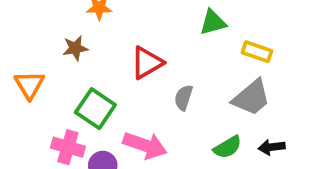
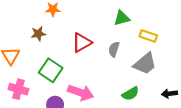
gray semicircle: (184, 98) -> (114, 49), moved
pink cross: (68, 147) -> (18, 89), moved
black arrow: (272, 147) -> (169, 94), moved

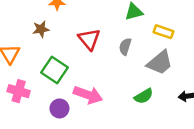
red triangle: (82, 43) -> (89, 39), turned -40

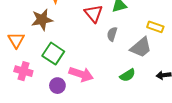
brown star: (41, 29) -> (42, 20), size x1.5
yellow rectangle: (164, 32) -> (155, 27), moved
red triangle: (89, 39) -> (94, 13), moved

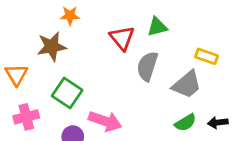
gray semicircle: (112, 34) -> (147, 66), size x1.5
pink cross: (23, 71) -> (26, 117), turned -30
green semicircle: (127, 75) -> (185, 123), moved

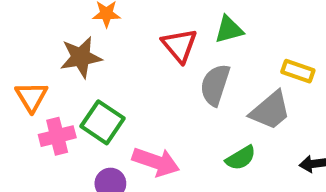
pink cross: (26, 117) -> (57, 136), moved
green semicircle: (185, 123) -> (241, 158), moved

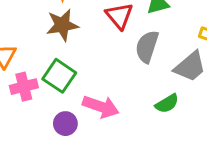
brown star: (81, 57) -> (62, 25), moved

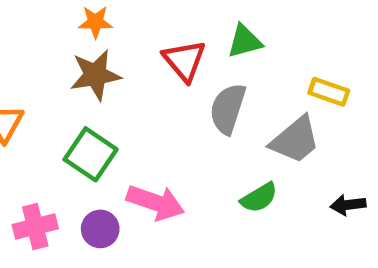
pink cross: (24, 87) -> (35, 227), moved

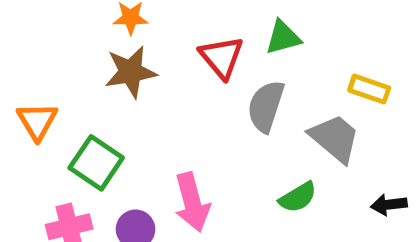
gray trapezoid: (295, 140) -> (335, 138), turned -100
green square: (91, 154) -> (96, 163), moved
pink arrow: (156, 202) -> (192, 202), turned 56

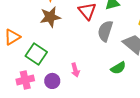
orange triangle: (37, 121) -> (12, 37), turned 30
pink arrow: (192, 202) -> (75, 70), size x0.6

